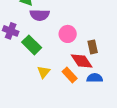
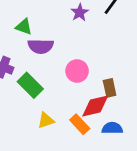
red diamond: (82, 61) -> (95, 106), turned -70
yellow triangle: (44, 72) -> (46, 120), turned 32

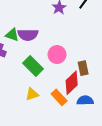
green triangle: (24, 27) -> (12, 35), moved
green rectangle: (30, 85) -> (33, 66), moved
red diamond: (95, 106) -> (72, 83), turned -30

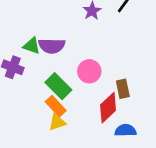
orange rectangle: (59, 97) -> (56, 106), moved

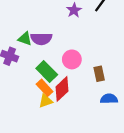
red diamond: (108, 108) -> (62, 89), moved
blue semicircle: (126, 130) -> (109, 99), moved

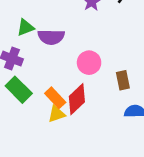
green triangle: (25, 39) -> (25, 27), moved, turned -40
green rectangle: (47, 71) -> (19, 90), moved

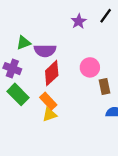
pink circle: (89, 63) -> (90, 67), moved
red diamond: (77, 99) -> (52, 73), moved

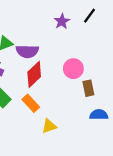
yellow triangle: (49, 115) -> (49, 126), moved

